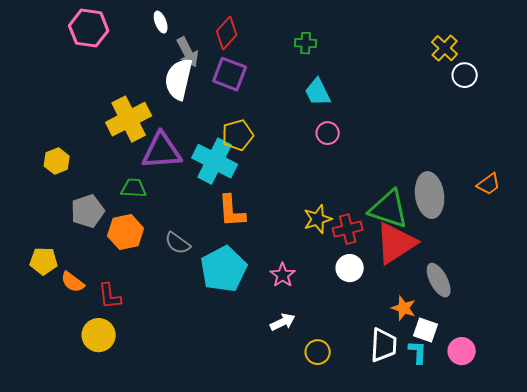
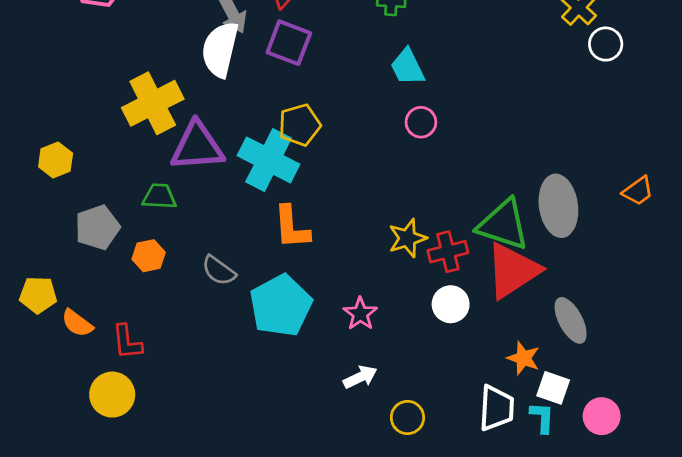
orange hexagon: (126, 232) -> (149, 256), size x0.7

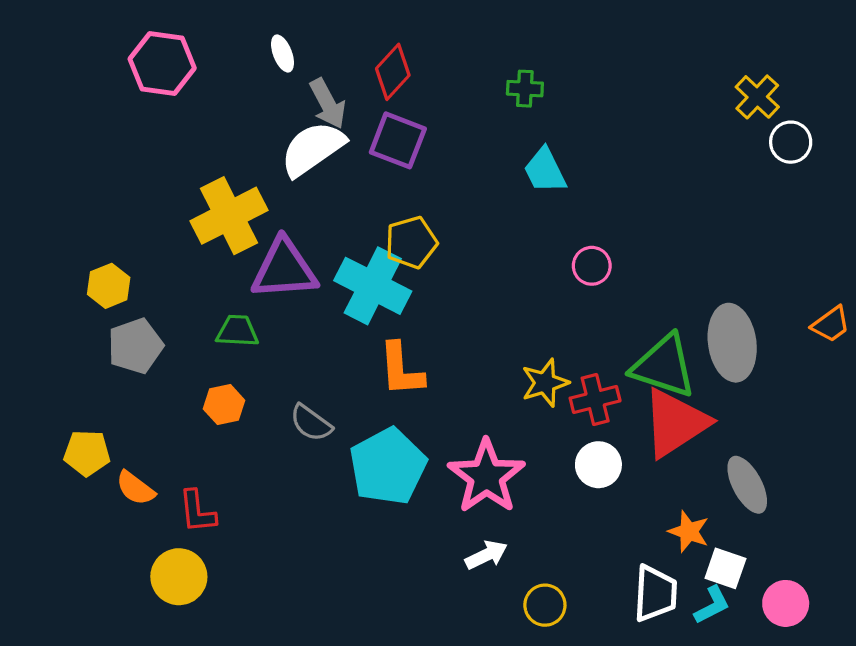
white semicircle: (220, 49) -> (313, 149), turned 42
pink circle: (421, 122) -> (592, 266), moved
gray pentagon: (97, 227) -> (135, 346), moved
pink star: (360, 314) -> (486, 476), size x1.8
cyan L-shape: (542, 417) -> (712, 605), turned 60

